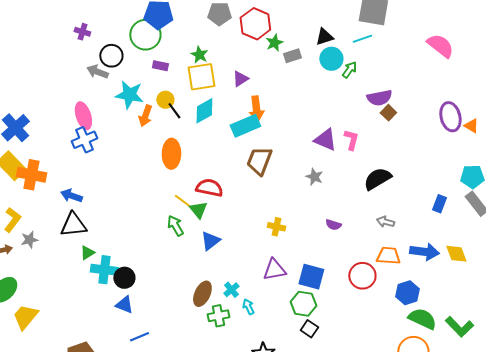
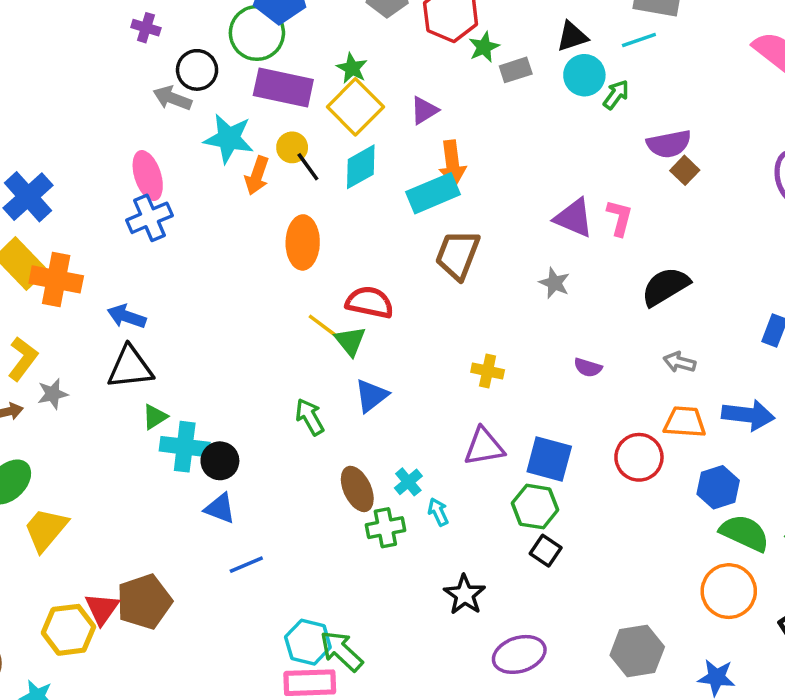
purple rectangle: (160, 66) -> (283, 88), size x2.0
yellow square: (201, 77) -> (355, 107), turned -36
green arrow: (175, 226) -> (310, 417), moved
brown ellipse: (202, 294) -> (357, 489), turned -50

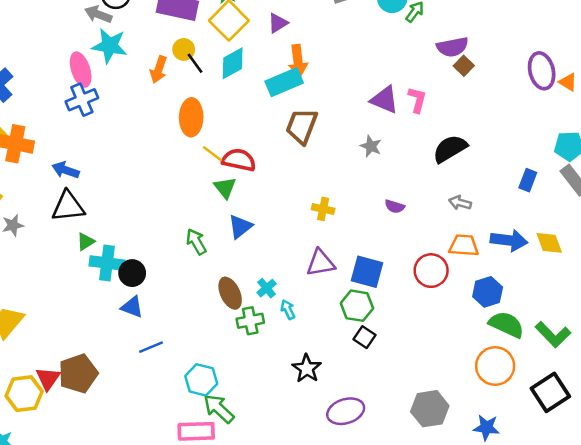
cyan star: (229, 139) -> (110, 46), moved
yellow line: (322, 325) -> (213, 154), moved
cyan hexagon: (308, 642) -> (201, 380), moved

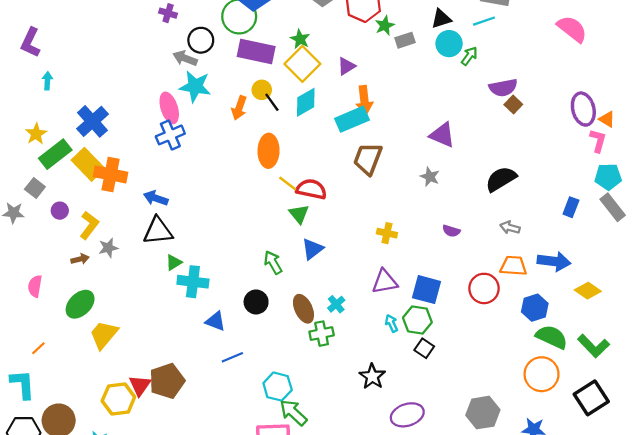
pink L-shape: (417, 100) -> (598, 141), moved
yellow diamond: (549, 243) -> (588, 291), moved, turned -35
black circle: (132, 273) -> (256, 302), moved
cyan arrow: (288, 309) -> (391, 323), moved

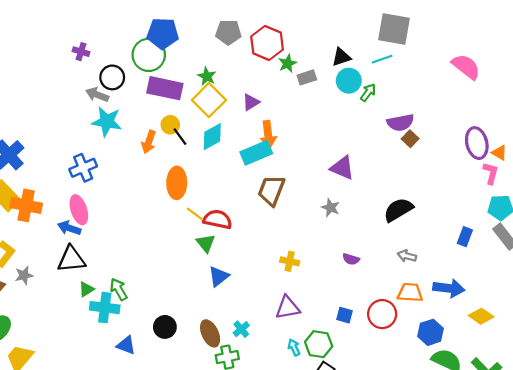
pink ellipse: (169, 108) -> (79, 210), moved
green arrow: (273, 262) -> (119, 289), moved
blue square: (426, 290) -> (344, 315), moved, size x0.6

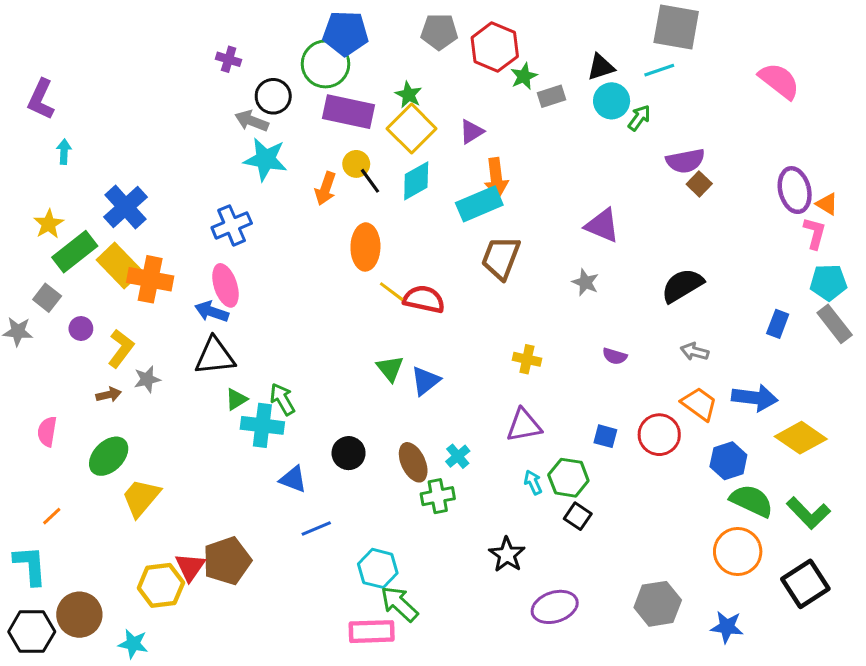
green triangle: (206, 243) -> (390, 368), moved
orange trapezoid: (410, 293) -> (699, 404), turned 32
yellow diamond: (481, 316) -> (801, 438), size x1.4

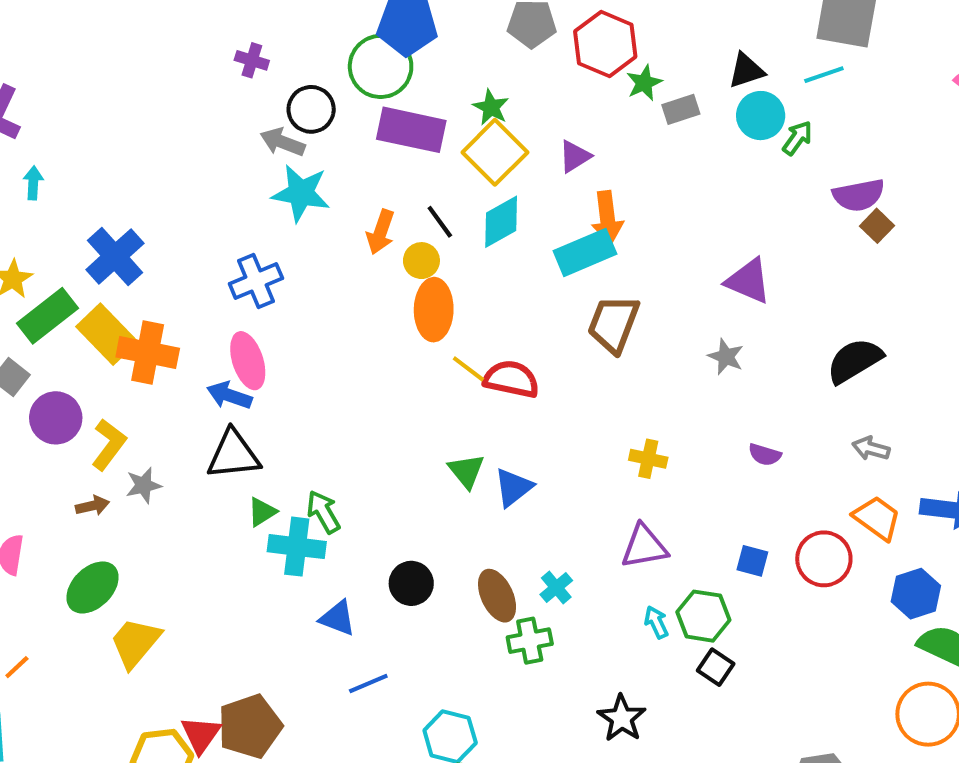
yellow circle: (356, 164) -> (421, 261), moved
purple circle: (81, 329) -> (56, 418), size x1.6

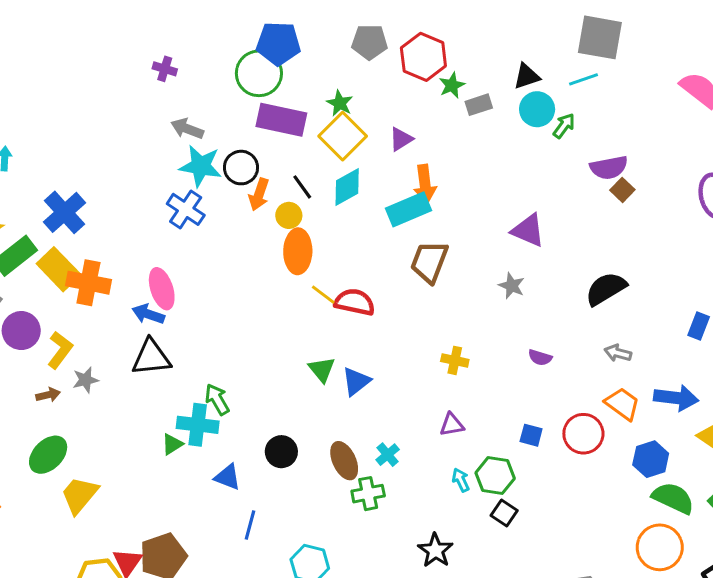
black circle: (311, 109) -> (241, 168), moved
blue cross: (256, 281) -> (186, 209), moved, turned -33
green triangle: (262, 512) -> (172, 444), moved
purple triangle: (644, 547) -> (452, 425), size x0.7
blue line: (368, 683) -> (250, 525), turned -52

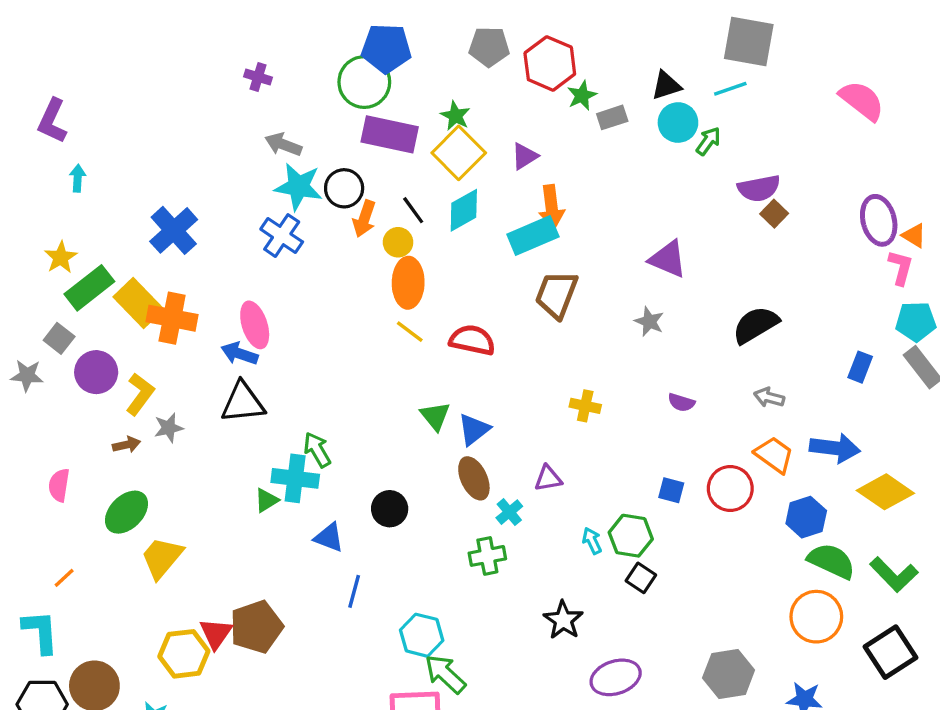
blue cross: (65, 212) -> (174, 230), moved
yellow line: (323, 295) -> (410, 332), moved
purple triangle: (452, 425) -> (548, 478), moved
brown ellipse: (344, 461) -> (474, 478), moved

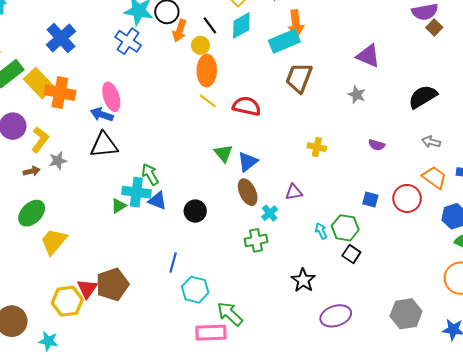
blue triangle: (329, 537) -> (157, 201), moved
cyan hexagon: (422, 635) -> (195, 290), moved

